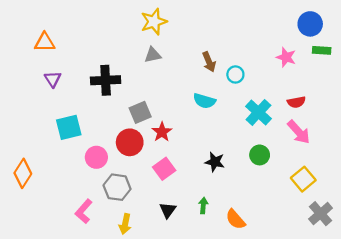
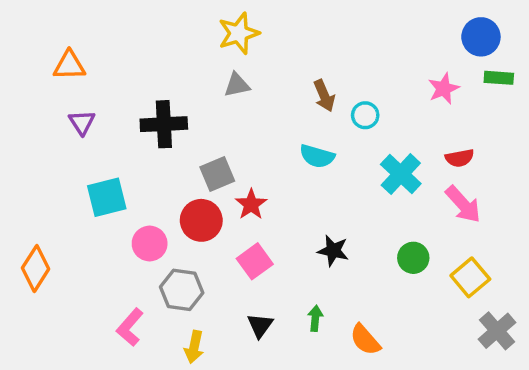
pink star: (286, 57) -> (444, 89), turned 30
green circle: (260, 155) -> (413, 258), moved

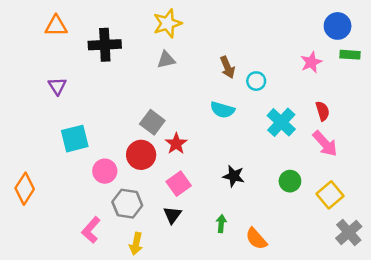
orange triangle: (69, 65) -> (56, 26), moved
black cross: (164, 124) -> (105, 45), moved
red semicircle: (460, 158) -> (323, 111), turned -96
gray square: (217, 174) -> (152, 122), turned -30
black triangle: (260, 325) -> (172, 215), moved

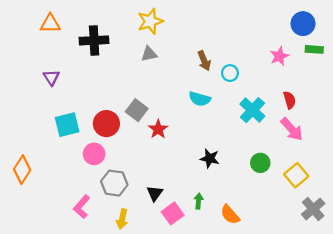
red circle: (141, 155) -> (106, 124), moved
pink square: (179, 184) -> (173, 213), moved

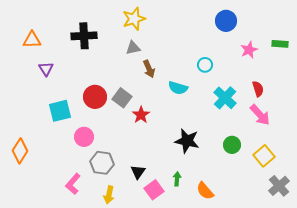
orange triangle: (50, 24) -> (32, 40), moved
blue circle: (303, 24) -> (226, 21), moved
brown arrow: (204, 61) -> (149, 69), moved
red circle: (106, 124) -> (95, 97), moved
black star: (210, 158) -> (187, 141), size x1.4

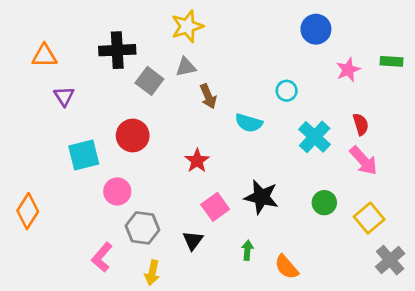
gray square: (122, 98) -> (149, 81), moved
pink square: (154, 190) -> (215, 207), moved

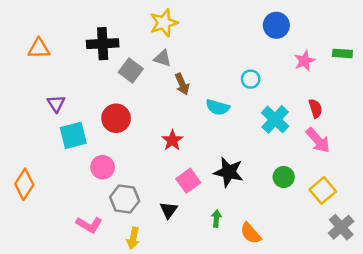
gray triangle: (186, 67) -> (163, 58), turned 30
purple triangle: (64, 96) -> (56, 104), moved
pink L-shape: (102, 257) -> (89, 225), turned -100

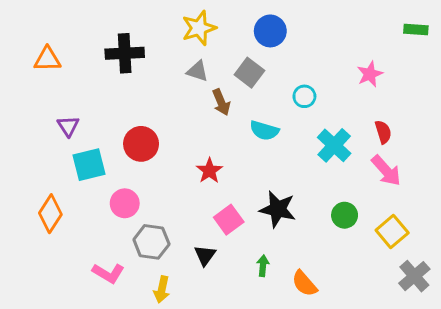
blue circle: (276, 25) -> (270, 31), moved
green rectangle: (342, 53) -> (416, 29), moved
gray square: (131, 71) -> (249, 73), moved
orange diamond: (24, 184) -> (50, 214), moved

